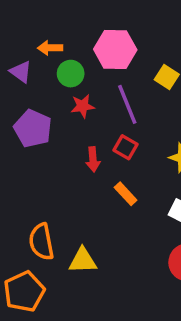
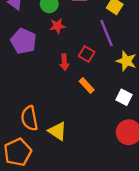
purple line: (127, 104) -> (106, 33), moved
yellow triangle: (83, 261) -> (57, 131), turned 36

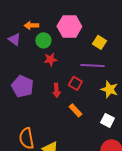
purple line: (106, 33) -> (92, 65), turned -65
purple pentagon: (24, 41) -> (22, 86), moved

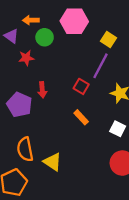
red star: (50, 59) -> (26, 58), moved
purple line: (92, 65) -> (101, 66), turned -65
purple pentagon: (22, 86) -> (19, 105), moved
red arrow: (56, 90) -> (42, 90), moved

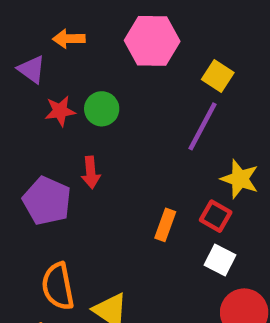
green circle: (45, 37) -> (102, 109), moved
red square: (81, 86) -> (216, 216), moved
orange rectangle: (81, 117) -> (165, 225), turned 63
white square: (118, 129) -> (220, 260), moved

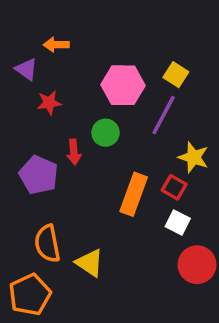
pink hexagon: (152, 41) -> (123, 85), moved
green circle: (102, 109) -> (105, 133), moved
orange rectangle: (165, 225) -> (134, 194), size x1.6

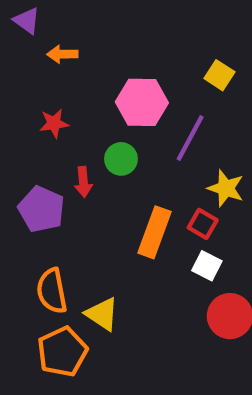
purple triangle: (26, 69) -> (27, 21), moved
yellow square: (176, 75) -> (219, 75), moved
orange pentagon: (30, 295) -> (62, 352), moved

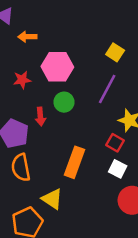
yellow square: (219, 75) -> (115, 52), moved
pink hexagon: (142, 102) -> (57, 67), moved
orange rectangle: (155, 232) -> (74, 162), moved
orange semicircle: (52, 291) -> (21, 168), moved

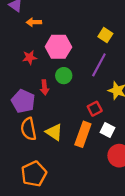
red square: (115, 143) -> (95, 109), moved, turned 32
orange rectangle: (74, 162) -> (83, 134), moved
yellow triangle: (52, 199) -> (54, 132), moved

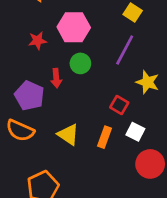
red square: (95, 109) -> (119, 105), turned -32
orange semicircle: (29, 129) -> (20, 130), moved, turned -55
orange rectangle: (83, 134) -> (105, 137), size x0.7

